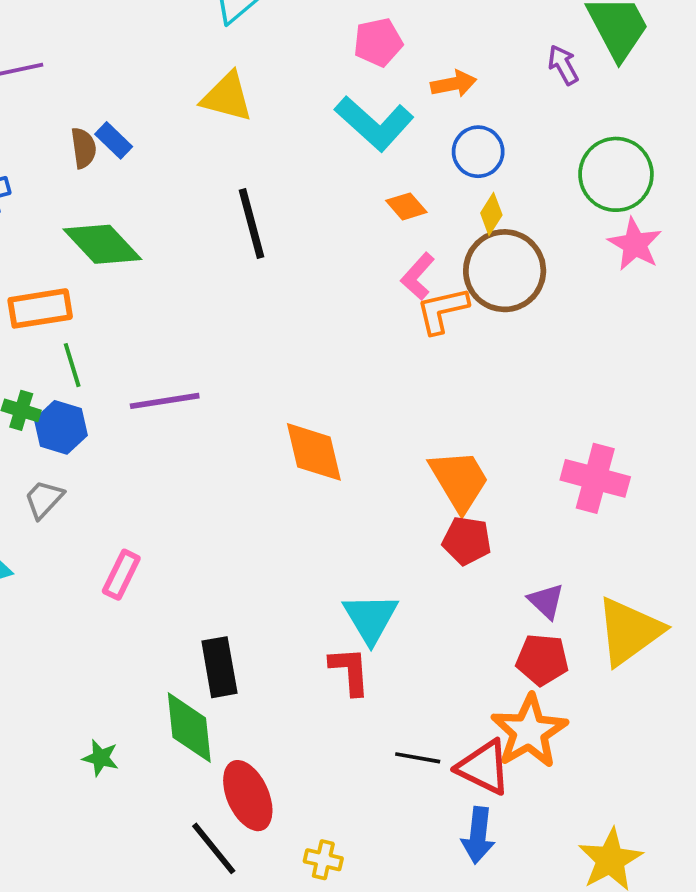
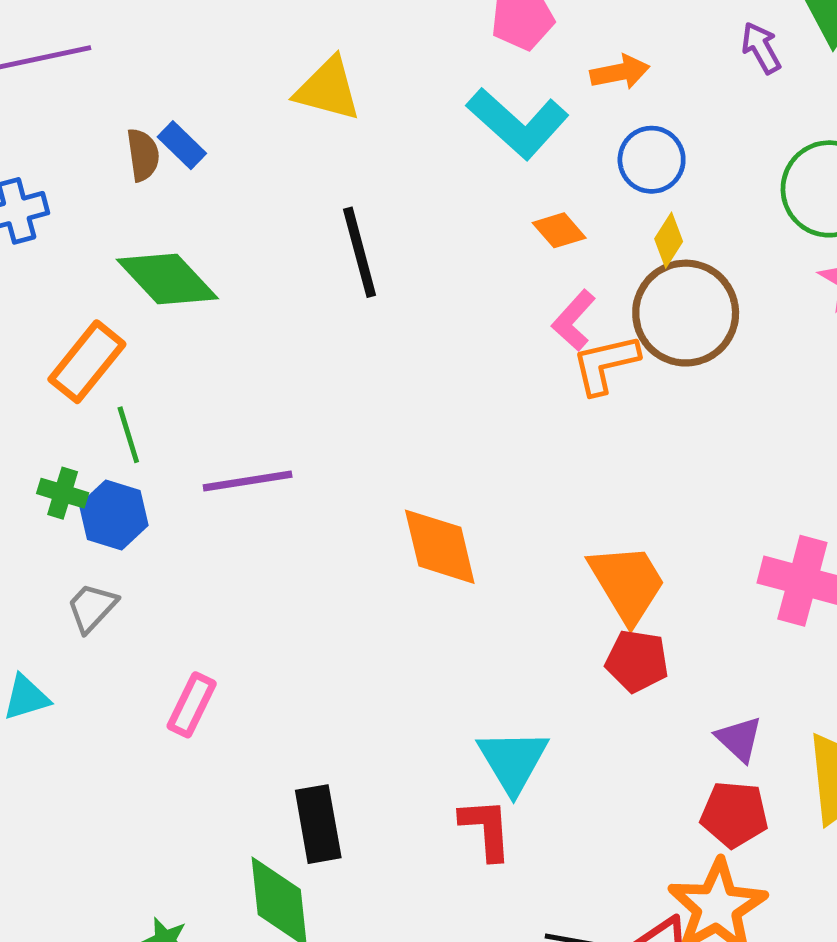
orange rectangle: (40, 308) -> (87, 362), turned -42

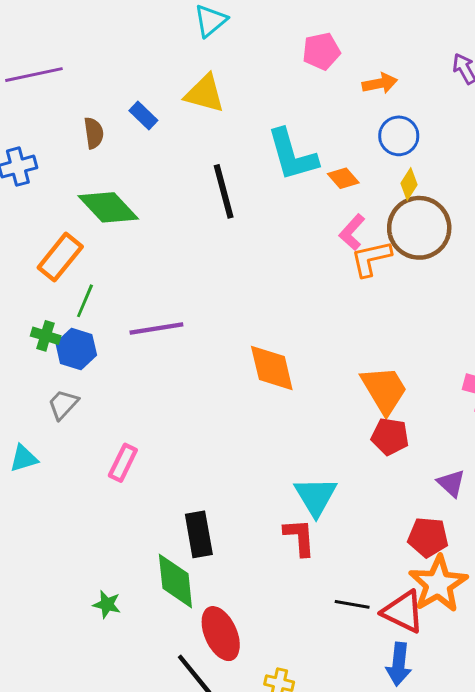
cyan L-shape: (518, 123) -> (292, 155), moved, turned 32
blue rectangle: (182, 145) -> (143, 115), moved
green line: (128, 435) -> (85, 301), turned 40
red pentagon: (734, 814) -> (428, 537), moved

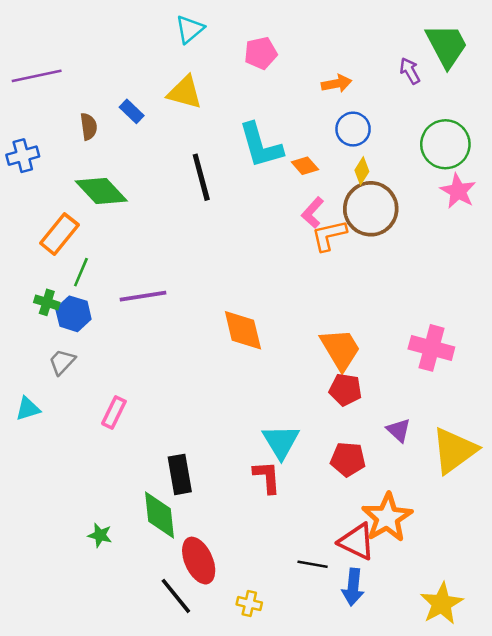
pink pentagon: (321, 51) -> (261, 53), moved
red pentagon: (428, 537) -> (348, 459), moved
black line: (352, 604) -> (313, 564), moved

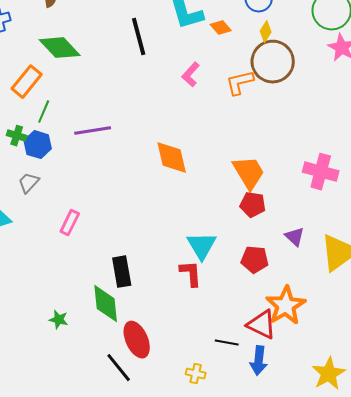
pink L-shape: (313, 213) -> (191, 75), moved
yellow cross: (249, 604) -> (196, 374), moved

